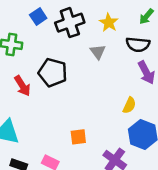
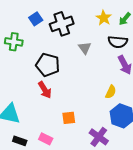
yellow star: (109, 23) -> (104, 18), moved
red arrow: (22, 86) -> (45, 90), moved

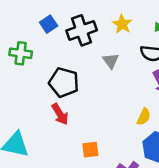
yellow star: (104, 18) -> (122, 24), moved

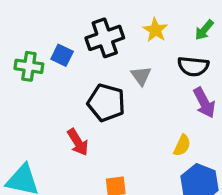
blue square: (49, 24) -> (62, 55), moved, turned -30
black pentagon: (64, 82) -> (106, 103), moved

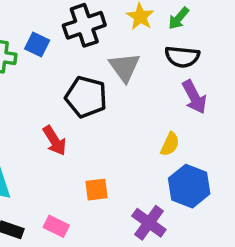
green arrow: (204, 30) -> (179, 18), moved
gray triangle: (141, 76) -> (124, 67), size x1.4

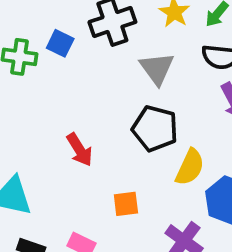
black pentagon: (86, 97) -> (155, 128), moved
yellow semicircle: (170, 144) -> (190, 167), moved, size x1.4

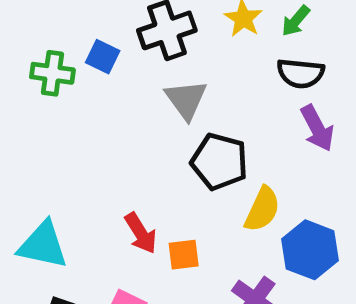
gray triangle: (157, 68) -> (186, 100), moved
red arrow: (80, 150) -> (141, 233), moved

